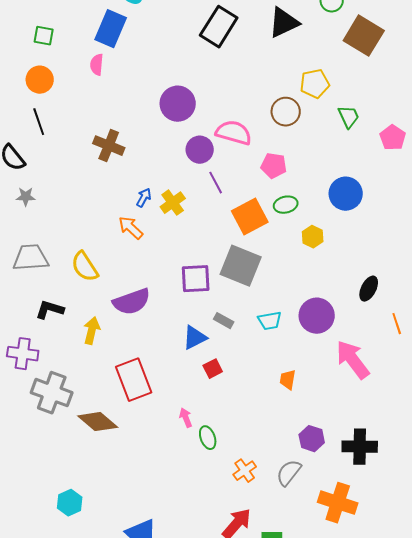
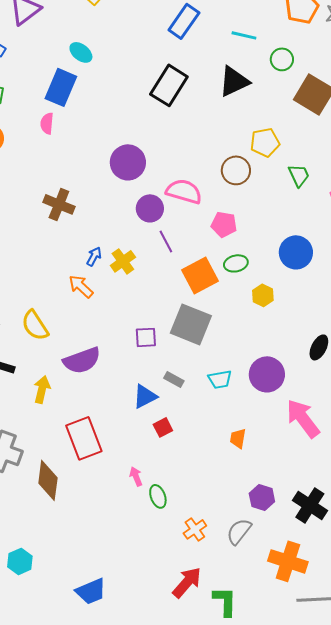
purple square: (196, 279) -> (146, 337), size x0.7
brown diamond: (98, 422) -> (48, 480), turned 57
black cross: (360, 447) -> (310, 505), turned 32

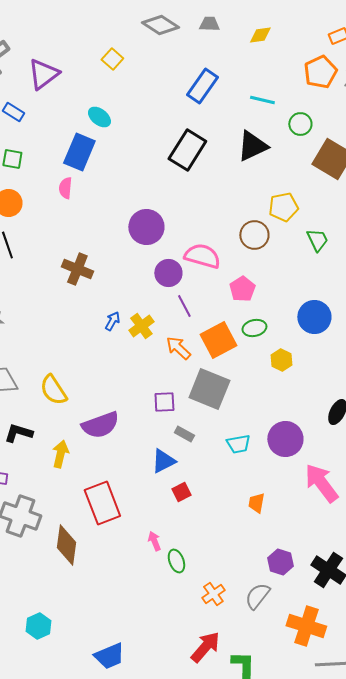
pink pentagon: (224, 224) -> (242, 289), turned 30
orange arrow: (81, 286) -> (178, 348), moved
gray rectangle: (174, 379) -> (184, 434), moved

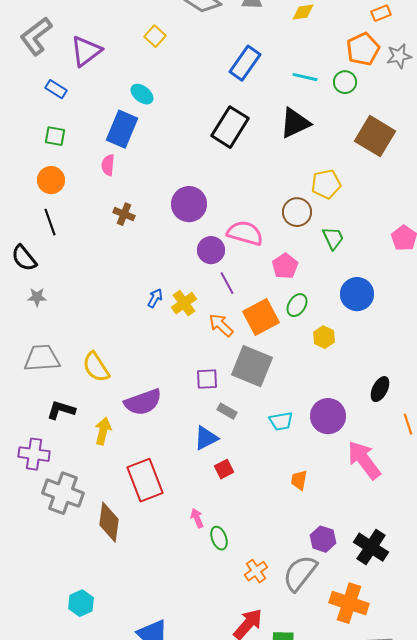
green circle: (300, 124) -> (345, 82), moved
green trapezoid: (317, 240) -> (333, 238), moved
brown cross: (77, 269) -> (124, 214), moved, size x0.7
green ellipse: (254, 328) -> (297, 305), turned -45
gray semicircle: (257, 596) -> (300, 573), size x1.4

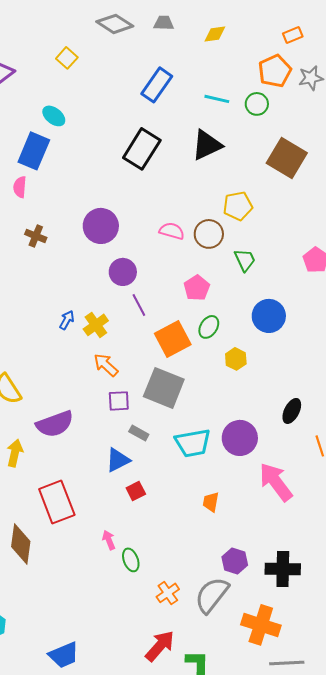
pink semicircle: (245, 233) -> (172, 231), moved, size x0.7
orange arrow: (221, 325) -> (106, 365), moved
cyan trapezoid: (281, 421) -> (193, 443), size x1.5
black cross: (371, 547) -> (283, 569), turned -32

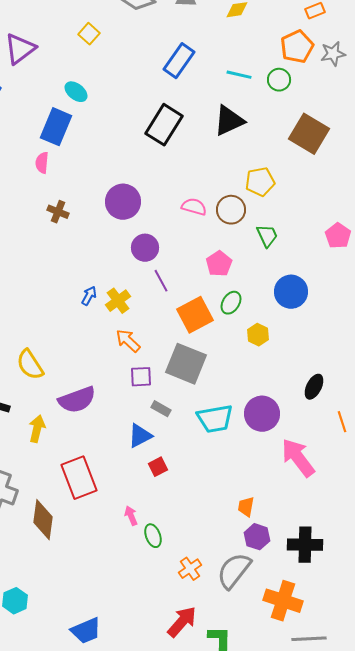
orange trapezoid: (211, 502) -> (246, 507), moved

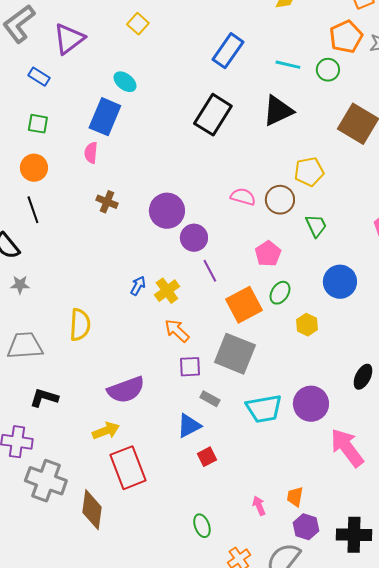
purple circle: (123, 202) -> (167, 211), moved
yellow semicircle: (30, 365) -> (80, 325), moved, turned -144
yellow arrow: (37, 429) -> (106, 431), moved, turned 56
pink arrow: (131, 516) -> (259, 506), moved

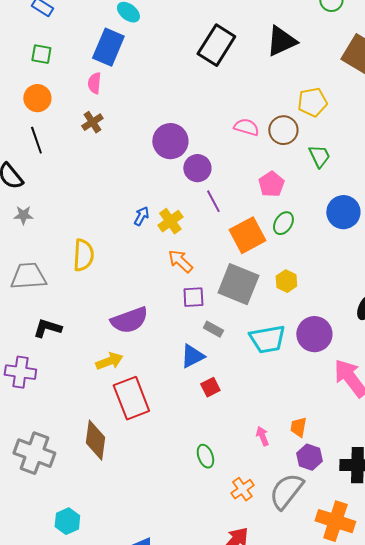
brown cross: (107, 202) -> (92, 122), moved, turned 35
yellow hexagon: (307, 325) -> (286, 281), moved
gray cross: (46, 481) -> (34, 453), moved

